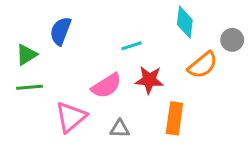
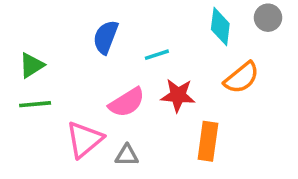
blue semicircle: (60, 31) -> (106, 37), moved
gray circle: (232, 40) -> (268, 18), moved
gray triangle: (120, 129) -> (127, 155), moved

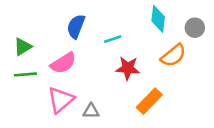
gray circle: (268, 18) -> (195, 28), moved
pink semicircle: (127, 102) -> (63, 63), moved
orange rectangle: (208, 141) -> (149, 101), turned 36

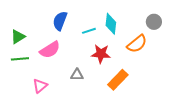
cyan diamond: (158, 19) -> (111, 24), moved
pink triangle: (61, 100) -> (40, 86), moved, size x0.7
gray triangle: (91, 111) -> (77, 75), moved

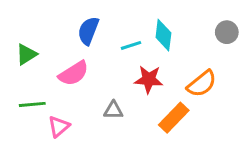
orange semicircle: (137, 44) -> (202, 84), moved
green line: (20, 59) -> (32, 104), moved

